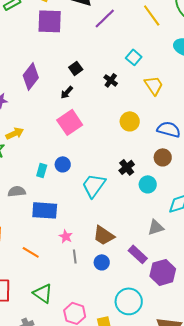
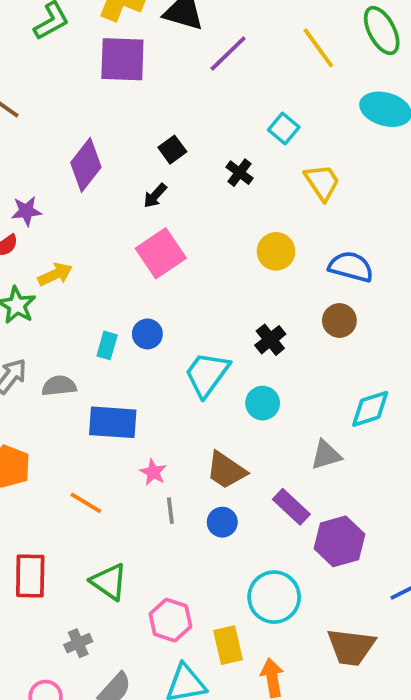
cyan circle: (148, 184) -> (263, 403), moved

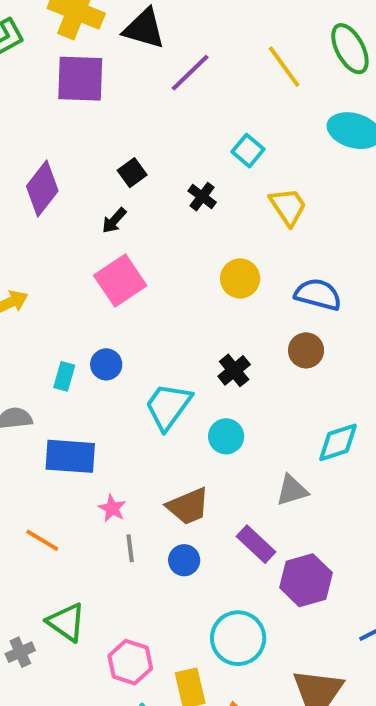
brown trapezoid: (226, 470) -> (188, 506), turned -57
gray cross: (78, 643) -> (20, 652), moved

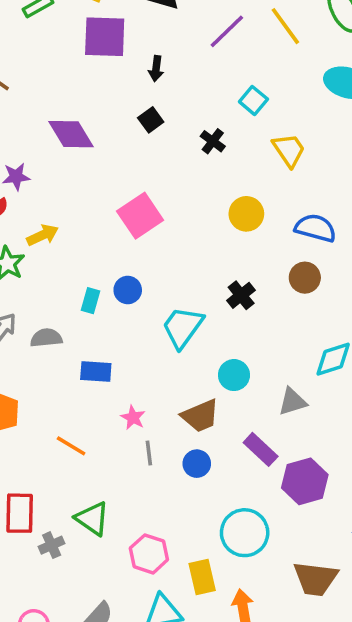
purple line: (190, 73) -> (227, 31), moved
purple diamond: (42, 189) -> (71, 134), turned -69
black arrow: (114, 221) -> (156, 69), moved, turned -35
cyan circle: (226, 436) -> (234, 375), moved
blue rectangle: (70, 456) -> (96, 371), size x0.7

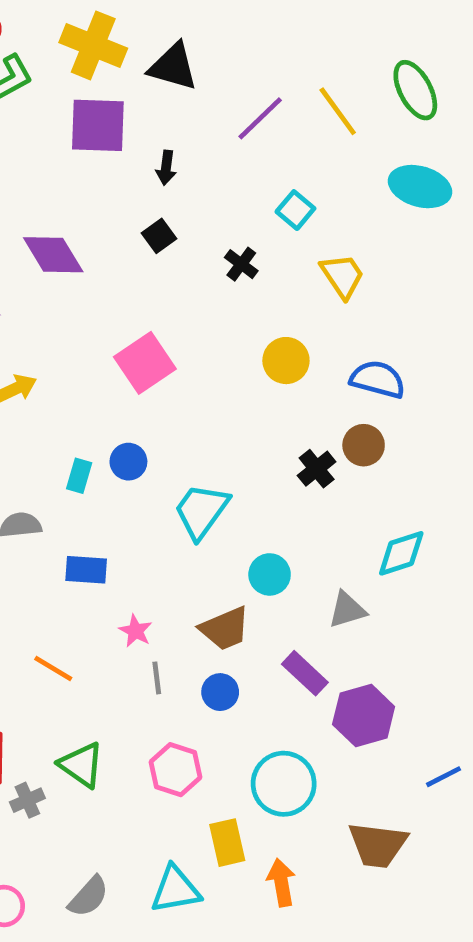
black cross: (241, 295) -> (317, 469), moved
pink hexagon: (149, 554) -> (175, 770), moved

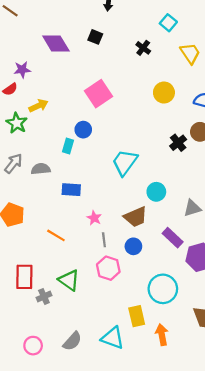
black square: (159, 236) -> (95, 37), moved, turned -32
blue circle: (128, 462) -> (83, 130), moved
pink hexagon: (175, 770) -> (108, 268), moved
cyan triangle: (175, 890) -> (113, 338), turned 30

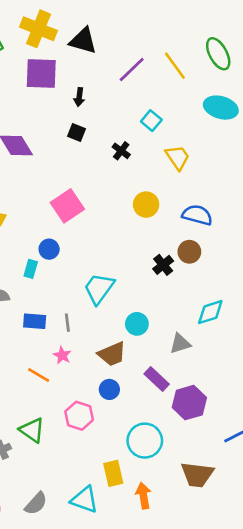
black square: (95, 37) -> (77, 132), moved
orange line: (56, 235) -> (39, 375), moved
gray line: (104, 240) -> (67, 323), moved

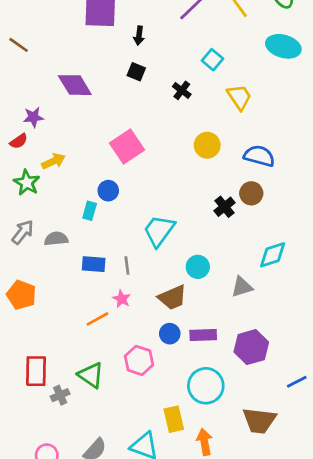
orange line: (39, 375) -> (98, 319), turned -60
purple rectangle: (157, 379) -> (203, 335), moved, turned -45

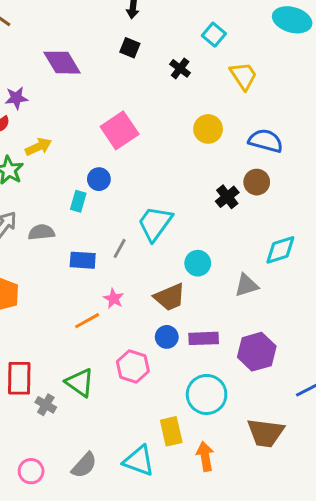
gray line: (127, 265) -> (120, 248), moved, turned 36
gray cross: (60, 395) -> (46, 405), turned -36

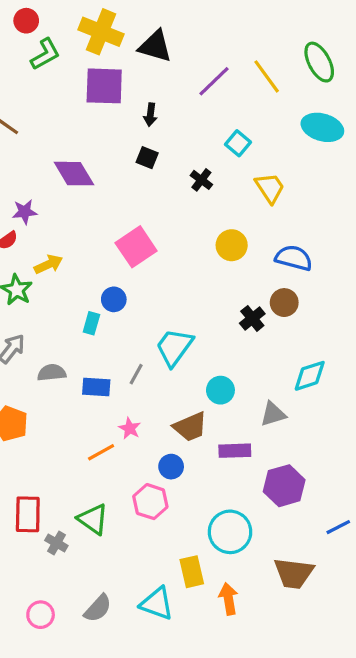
gray semicircle: (41, 232) -> (52, 373), moved
blue circle: (167, 337) -> (171, 467), moved
purple rectangle: (204, 338) -> (235, 451), moved

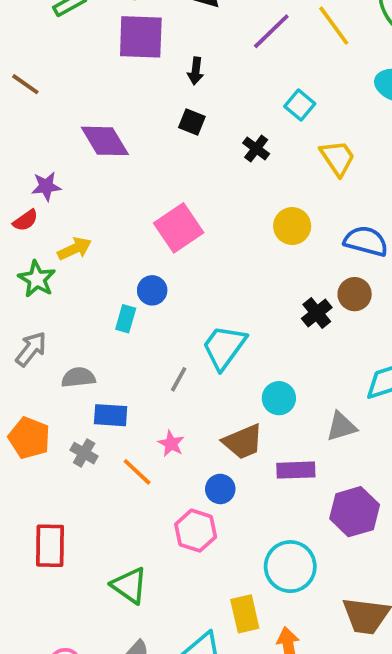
blue rectangle: (96, 387) -> (111, 415), moved
orange line: (101, 452) -> (137, 472), turned 72
green triangle: (93, 519) -> (129, 585), moved
gray cross: (56, 543) -> (84, 453), moved

